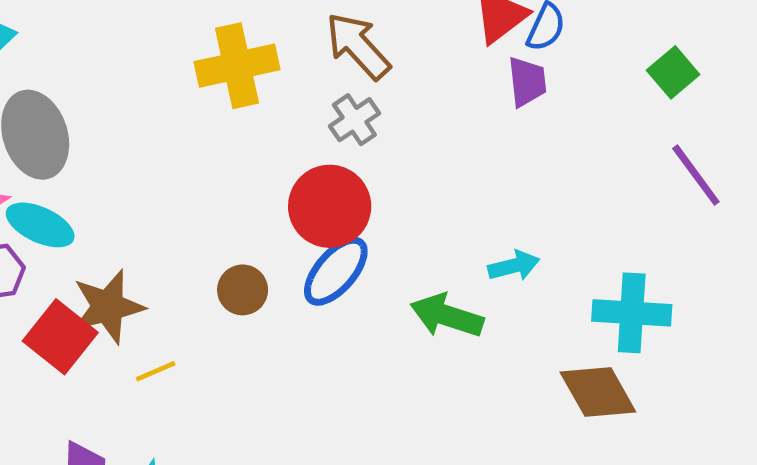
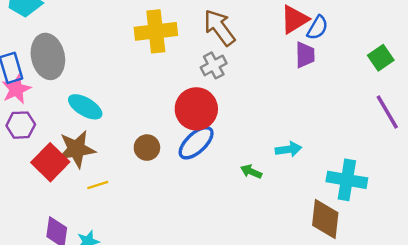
cyan ellipse: (40, 225) -> (85, 107), moved
green arrow: (447, 316) -> (251, 172), size x0.6
brown diamond: (598, 392) -> (325, 219), turned 30

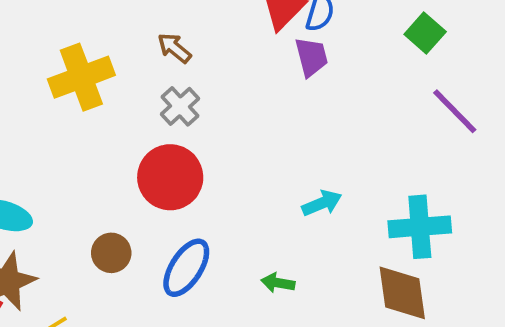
brown arrow: (219, 28) -> (174, 48), size x0.6
blue ellipse: (196, 143) -> (186, 268), moved
green arrow: (251, 172) -> (278, 283), moved

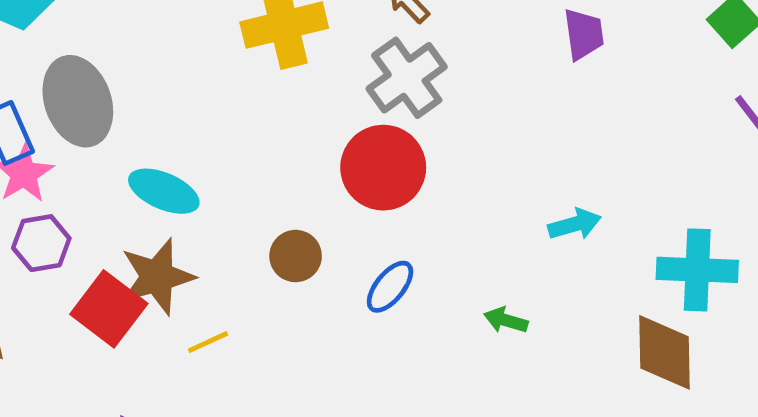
gray cross: (180, 106) -> (407, 78), size x1.5
blue ellipse: (186, 268) -> (390, 287), size x0.7

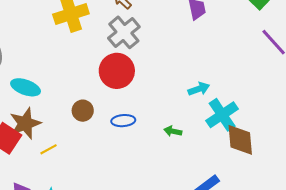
cyan cross: (697, 270) -> (222, 115), moved, turned -32
blue ellipse: (390, 287) -> (123, 121), turned 50

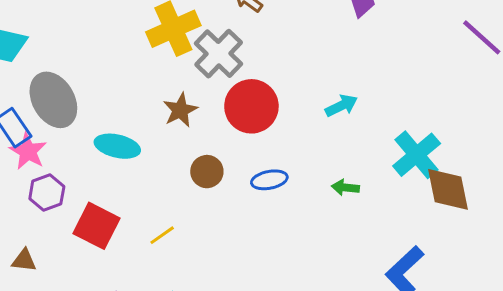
gray cross: (124, 32) -> (219, 54), moved
cyan arrow: (199, 89) -> (341, 106), moved
brown star: (25, 123) -> (180, 110), moved, size x0.7

